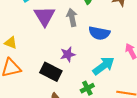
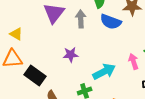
blue semicircle: (99, 33) -> (111, 22), moved
black rectangle: (51, 72) -> (35, 76), moved

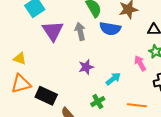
purple star: (71, 55) -> (86, 67), moved
cyan arrow: (104, 72) -> (113, 79), size x0.7

